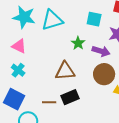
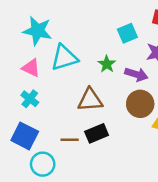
cyan square: (94, 19) -> (127, 33), turned -35
cyan triangle: (52, 20) -> (64, 58), moved

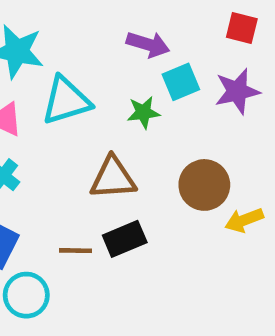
cyan square: (127, 33) -> (181, 82), moved
green star: (107, 64) -> (143, 112), turned 30
purple arrow: (136, 74) -> (148, 44), moved

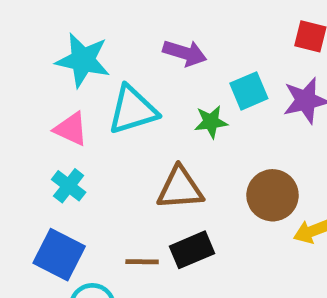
purple arrow: (148, 44) -> (185, 53), moved

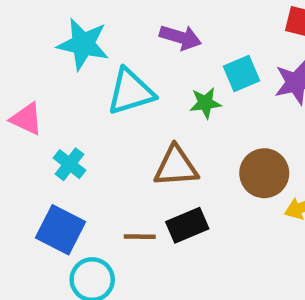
pink triangle: (71, 129) -> (27, 119), moved

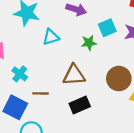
cyan triangle: (131, 92) -> (51, 37), size x0.7
brown line: (140, 237) -> (40, 93), moved

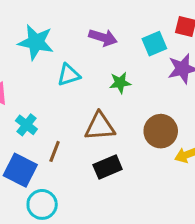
cyan square: (107, 28) -> (154, 44), moved
brown line: (40, 93) -> (55, 151), turned -70

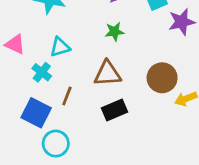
cyan triangle: (69, 75) -> (60, 47), moved
green star: (120, 83) -> (115, 32), moved

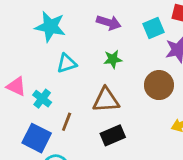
pink triangle: (15, 44) -> (16, 86), moved
cyan triangle: (60, 47) -> (67, 63), moved
brown circle: (162, 78) -> (159, 85), moved

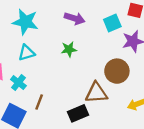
green star: (113, 59) -> (69, 49), moved
cyan triangle: (67, 63) -> (26, 53), moved
brown triangle: (106, 100) -> (96, 93), moved

